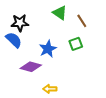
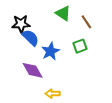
blue semicircle: (14, 40) -> (30, 38), moved
purple diamond: (31, 67) -> (33, 70), turned 45

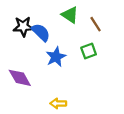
blue semicircle: (30, 38) -> (41, 32), moved
purple diamond: (33, 70) -> (20, 78), moved

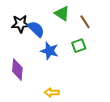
blue star: (56, 57) -> (50, 51), turned -30
purple diamond: (20, 78) -> (17, 70), turned 35

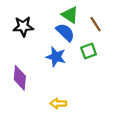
blue semicircle: (36, 29) -> (65, 32), moved

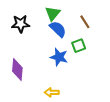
green triangle: (70, 15) -> (53, 13), moved, turned 35
blue star: (56, 57) -> (59, 57), moved

